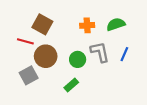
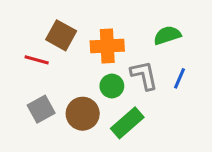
orange cross: (87, 25) -> (107, 46), moved, size x1.5
brown circle: (46, 56) -> (83, 114), moved
green rectangle: (71, 85) -> (127, 123), moved, size x1.5

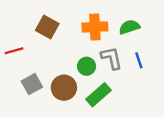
orange cross: (107, 46) -> (95, 27), moved
red line: (37, 60) -> (14, 51), moved, turned -30
blue line: (179, 78) -> (139, 60), turned -42

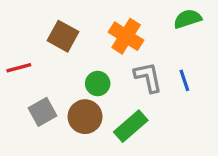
orange cross: (95, 27) -> (126, 36), turned 35
green semicircle: (129, 27) -> (188, 19), moved
green circle: (87, 66) -> (98, 84), moved

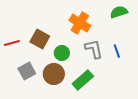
brown square: (63, 36) -> (40, 39), moved

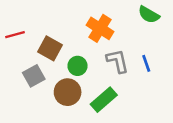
green semicircle: (119, 12) -> (149, 15), turned -132
red line: (12, 43) -> (15, 35), moved
gray square: (27, 71) -> (34, 76), moved

